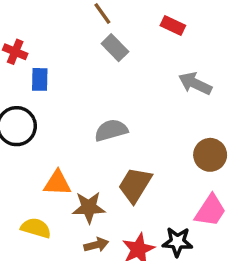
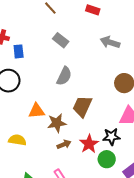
gray rectangle: (115, 48) -> (61, 40), moved
gray semicircle: (111, 130) -> (64, 76), turned 138
yellow semicircle: (36, 228) -> (17, 140), moved

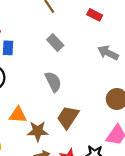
gray semicircle: (64, 76) -> (53, 82), turned -60

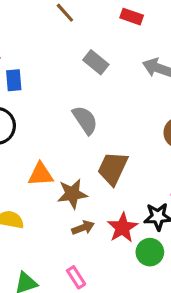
gray rectangle: (55, 43) -> (96, 62), moved

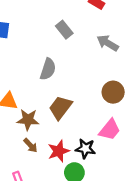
gray semicircle: (85, 120) -> (48, 69), turned 40
brown arrow: (83, 228) -> (31, 145), turned 56

